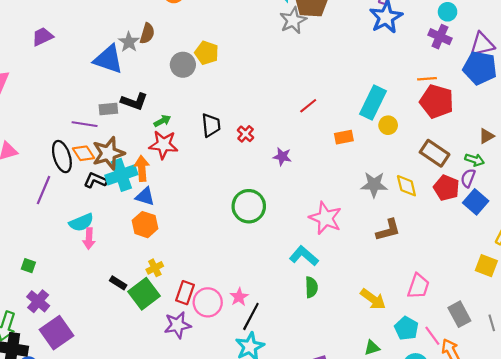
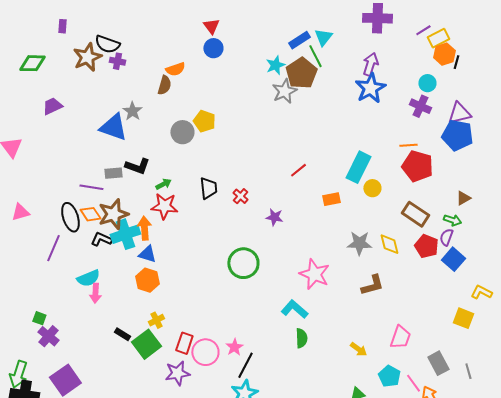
brown semicircle: (147, 33) -> (164, 85), moved
yellow arrow: (373, 299) -> (358, 349), size x0.7
purple cross: (38, 301) -> (48, 336), moved

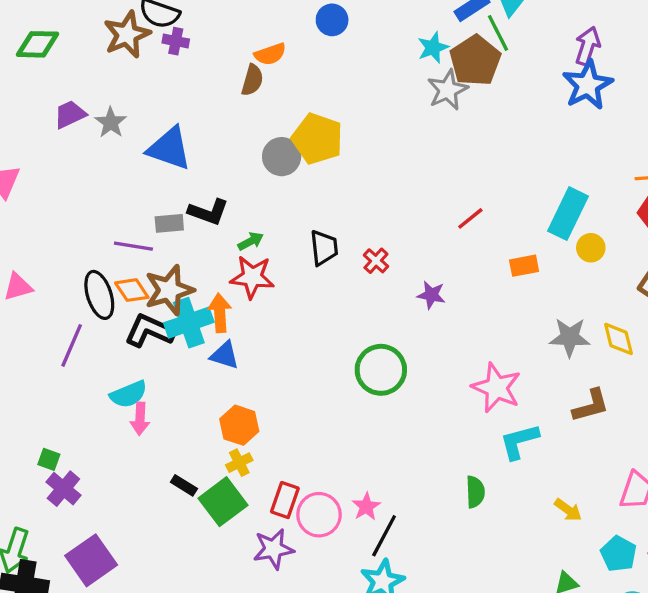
gray star: (132, 111) -> (111, 122), moved
yellow pentagon: (204, 121) -> (317, 139), size x1.4
black L-shape: (101, 239) -> (150, 331), size x1.4
orange hexagon: (147, 280) -> (239, 425), moved
cyan L-shape: (294, 309) -> (519, 441), moved, turned -56

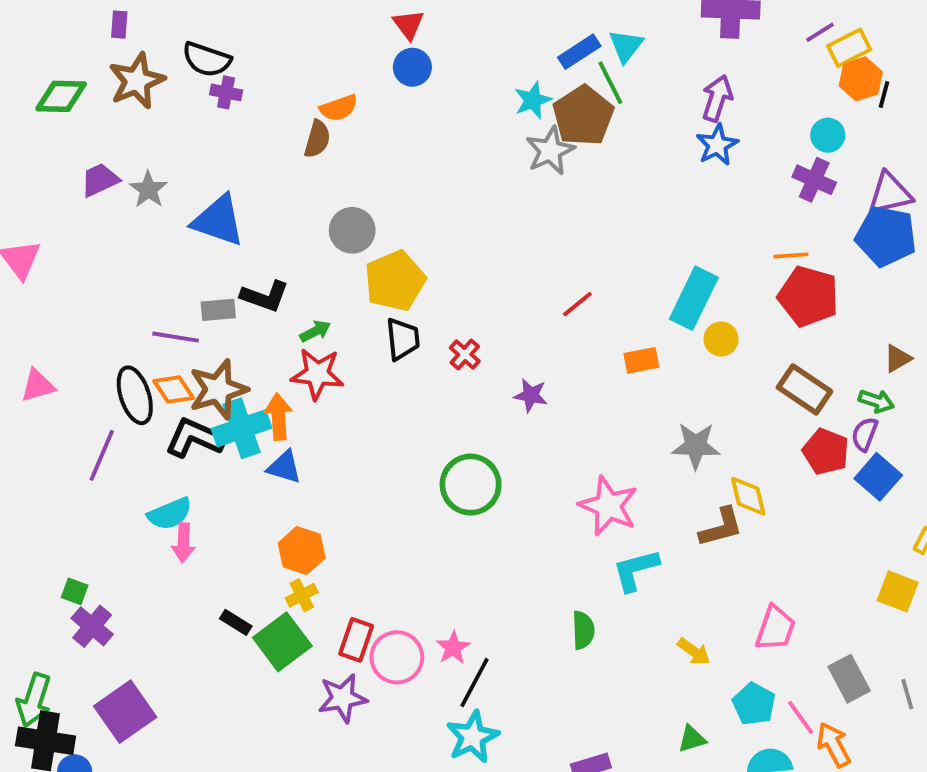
brown star: (127, 35) -> (137, 81), moved
blue star: (588, 85) -> (717, 145), size x0.7
yellow pentagon: (317, 139) -> (395, 281), moved, turned 30
yellow diamond: (618, 339) -> (748, 496), moved

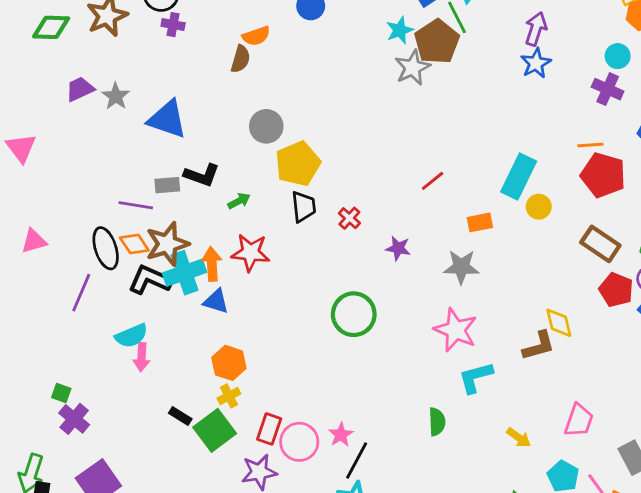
red star: (317, 374) -> (250, 253), moved
gray star: (696, 446) -> (461, 267), moved

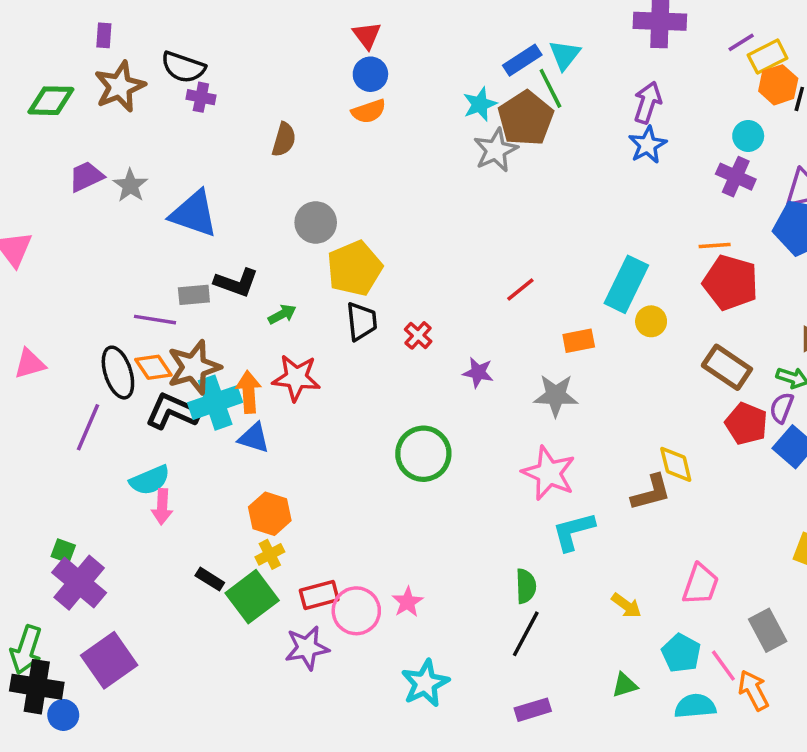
orange semicircle: (256, 36) -> (369, 111), moved
purple cross: (74, 419) -> (79, 583), size x1.4
red rectangle: (269, 429) -> (319, 595), turned 56
black line: (357, 460) -> (526, 634), moved

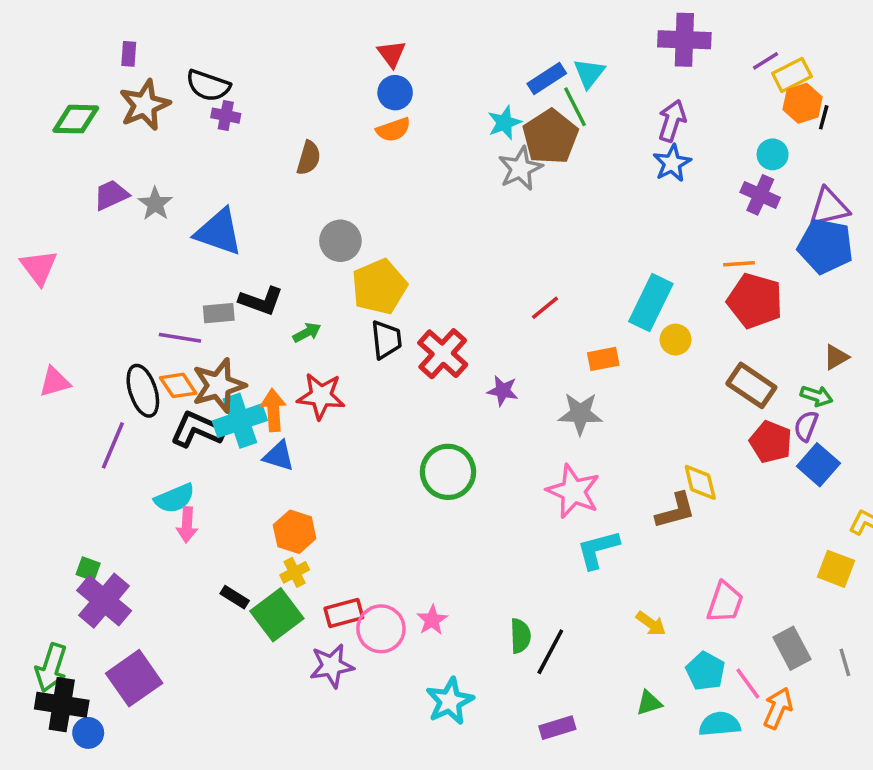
red cross: (418, 335) -> (443, 354), size x1.8
green semicircle: (526, 586) -> (520, 636), moved
orange arrow: (753, 690) -> (778, 708), turned 51

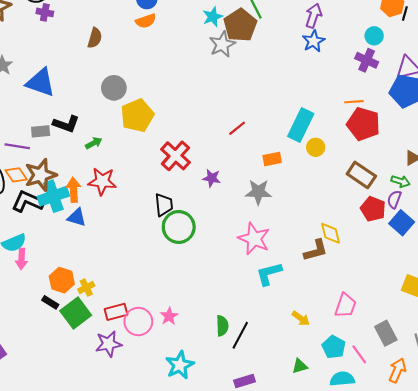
black trapezoid: (386, 340) -> (164, 205), moved
orange hexagon: (295, 532) -> (62, 280), moved
orange arrow: (778, 708) -> (397, 370), moved

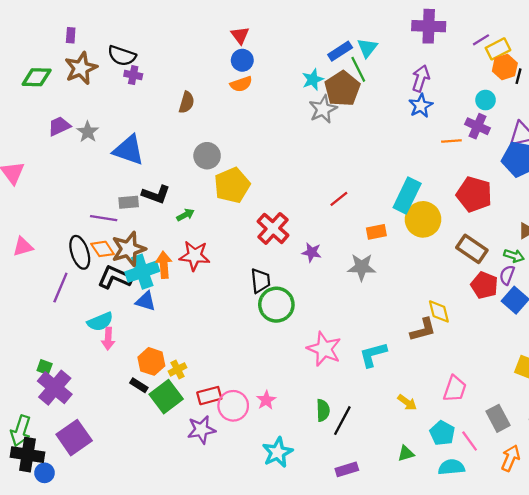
orange line: (354, 102) -> (451, 141), moved
yellow circle: (316, 147) -> (423, 219), size x1.8
blue triangle: (77, 217) -> (146, 301), moved
pink star: (254, 239) -> (324, 349), moved

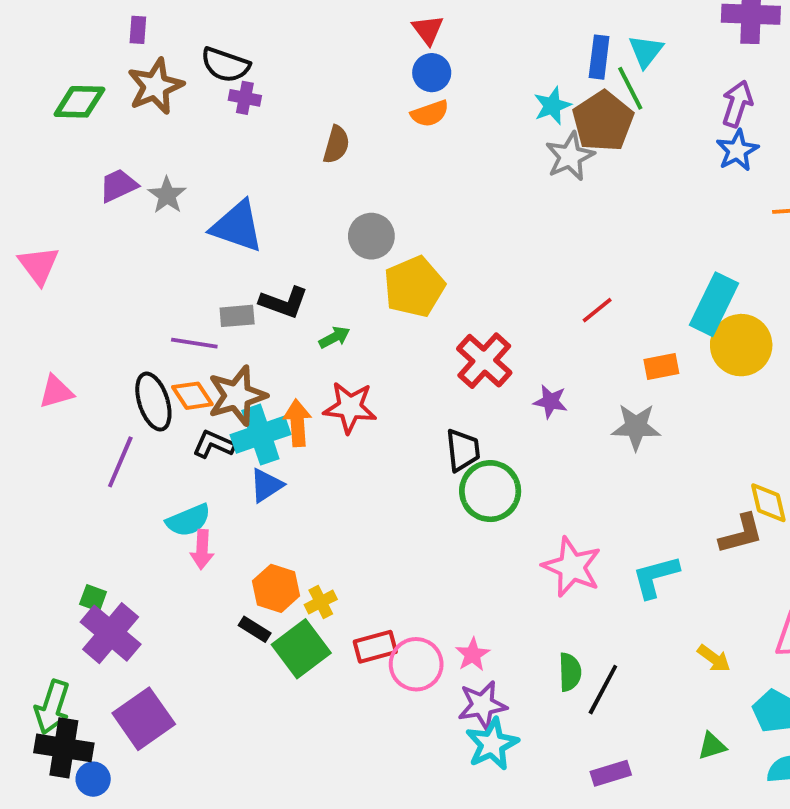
blue rectangle: (340, 51) -> (599, 57), turned -50
black L-shape: (115, 277) -> (214, 444), size x0.7
blue triangle: (146, 301) -> (266, 485), turned -50
purple star: (201, 430) -> (482, 705), moved

